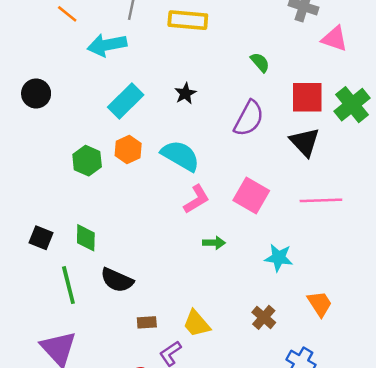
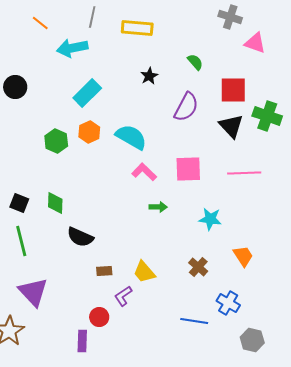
black star: (185, 93) -> (149, 76), moved
green cross: (352, 105) -> (267, 116), moved, turned -32
pink square: (251, 195) -> (188, 169), turned -32
pink L-shape: (197, 199) -> (144, 172), turned -105
green line: (68, 285) -> (21, 241), moved

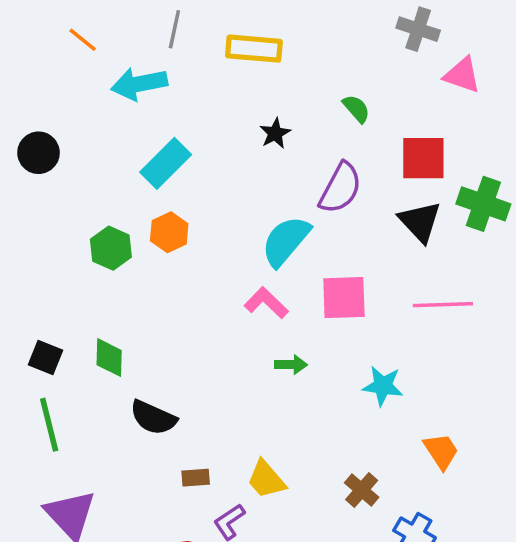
cyan semicircle: (131, 137) -> (286, 241), moved, turned -80
brown cross: (198, 267) -> (362, 490), moved

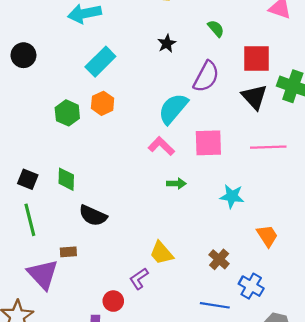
brown rectangle: (196, 478) -> (68, 252), moved

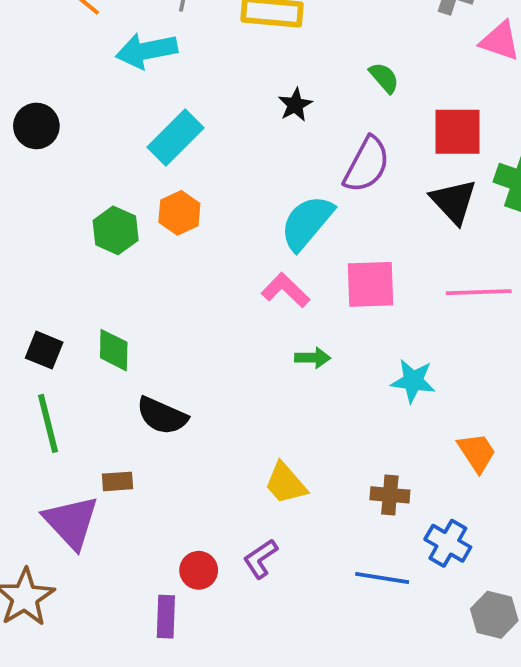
brown cross: (219, 259) -> (390, 495), turned -36
purple L-shape: (139, 279) -> (260, 559), moved

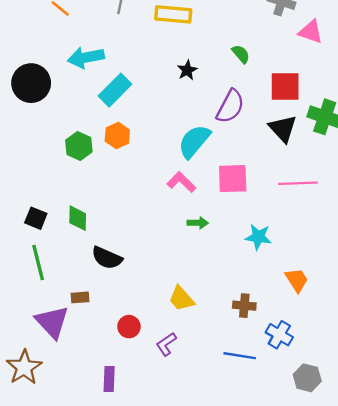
cyan arrow: (146, 51) -> (86, 57), moved
black circle: (36, 126) -> (31, 83), size x1.4
red circle: (199, 570) -> (129, 327), moved

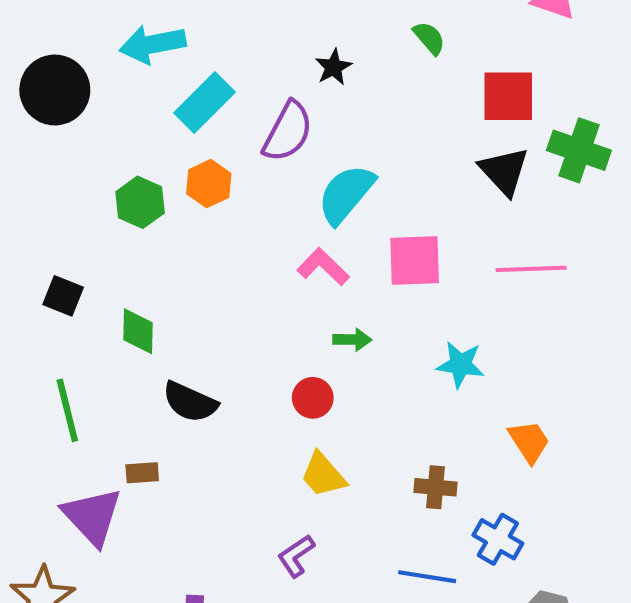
purple semicircle: (230, 106) -> (288, 132), moved
black square: (36, 218) -> (63, 296), moved
red circle: (129, 327) -> (313, 398), moved

